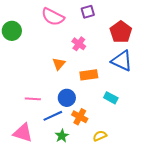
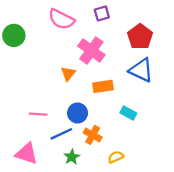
pink cross: (79, 44) -> (91, 50), size x1.6

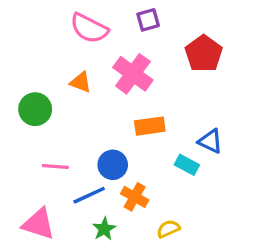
green circle: (14, 35) -> (35, 109), moved
blue triangle: (141, 70) -> (210, 141), moved, size x0.7
orange triangle: (68, 74) -> (81, 82), moved, turned -49

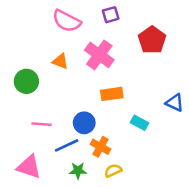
blue triangle: (210, 141) -> (175, 103), moved
green star: (104, 229) -> (78, 171), turned 30
yellow semicircle: (168, 229) -> (113, 171), moved

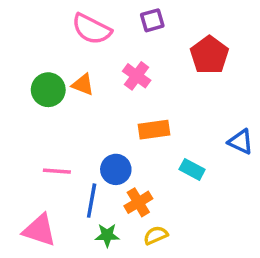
pink cross: (99, 55) -> (137, 76), size x0.7
green circle: (26, 81) -> (48, 90), moved
blue line: (67, 145) -> (92, 201), turned -55
orange cross: (101, 147) -> (138, 202), turned 30

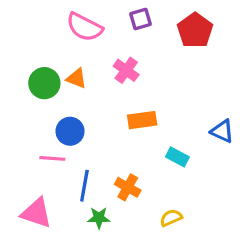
red pentagon: (209, 55) -> (195, 30), moved
blue circle: (116, 169) -> (70, 131), moved
orange cross: (138, 202) -> (128, 187), turned -30
yellow semicircle: (156, 235) -> (171, 218), moved

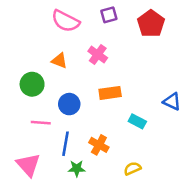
green circle: (44, 83) -> (32, 84), moved
blue circle: (70, 131) -> (69, 104), moved
pink triangle: (36, 213) -> (28, 165), turned 30

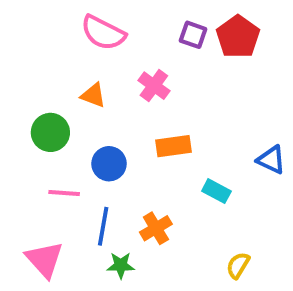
purple square: (109, 15) -> (193, 35), moved, turned 35
orange cross: (99, 145) -> (156, 228), turned 30
yellow semicircle: (132, 168) -> (238, 265), moved, turned -35

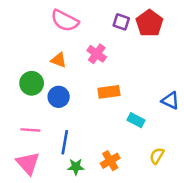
blue circle: (109, 164) -> (59, 97), moved
pink line: (64, 193) -> (30, 130), moved
orange cross: (156, 228) -> (110, 161), moved
yellow semicircle: (238, 265) -> (157, 156), moved

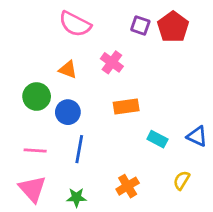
blue triangle: (170, 100) -> (197, 136), moved
blue line: (65, 142) -> (79, 149), moved
green star: (76, 167) -> (76, 197), moved

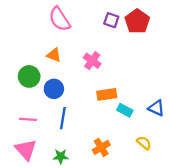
pink semicircle: (75, 24) -> (60, 19), turned 30
pink cross: (112, 62) -> (92, 61), moved
orange rectangle: (126, 106) -> (107, 94), moved
yellow semicircle: (182, 180) -> (144, 143), turned 98

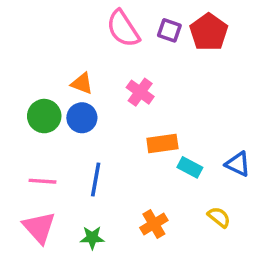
pink semicircle: (60, 19) -> (123, 29), moved
blue circle: (54, 89) -> (82, 118), moved

